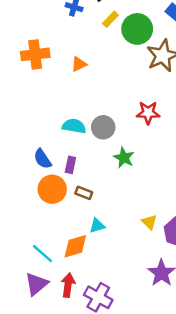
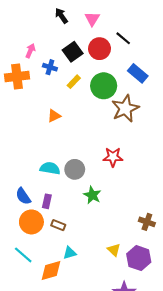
yellow rectangle: (110, 19) -> (74, 82), moved
orange cross: (35, 54) -> (17, 77), moved
cyan line: (42, 254) -> (23, 255), moved

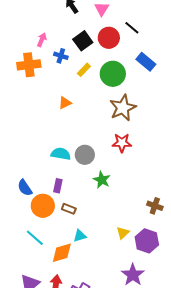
brown star: (125, 108) -> (123, 108), moved
blue semicircle: (23, 196) -> (25, 188), moved
yellow triangle: (114, 250) -> (123, 233), turned 32

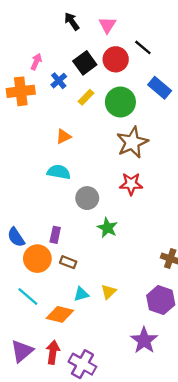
blue cross: (61, 56) -> (59, 81), turned 32
cyan semicircle: (61, 154) -> (59, 172), moved
yellow triangle: (123, 233) -> (109, 292), moved
orange diamond: (62, 253) -> (60, 314), turned 30

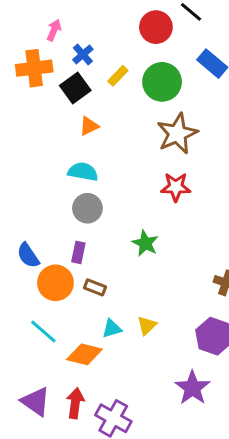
black square: (85, 63) -> (75, 88), moved
gray circle: (87, 198) -> (87, 208), moved
purple triangle: (22, 351) -> (36, 402), turned -45

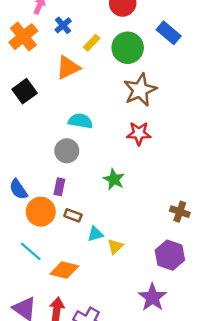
orange cross: (34, 68) -> (23, 37), turned -32
black square: (75, 88) -> (25, 91), moved
orange triangle: (89, 126) -> (68, 68), moved, size x1.5
cyan semicircle: (83, 172) -> (80, 121), moved
cyan triangle: (112, 328) -> (95, 234), moved

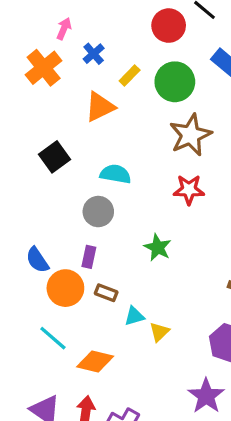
black square: (25, 91) -> (55, 157), moved

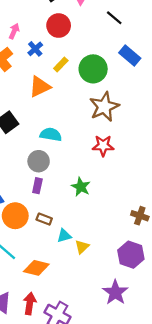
red circle: (169, 26) -> (59, 26), moved
purple rectangle: (89, 257) -> (37, 186), moved

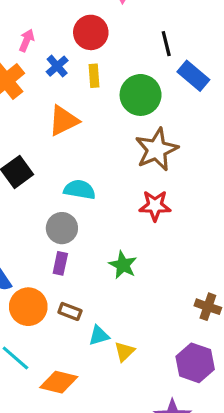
black line: (114, 18) -> (166, 44), moved, turned 36
yellow rectangle: (61, 64) -> (94, 76), moved, turned -48

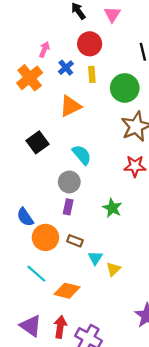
cyan semicircle: (80, 190) -> (82, 155), turned 40
cyan triangle: (99, 336) -> (95, 258), turned -42

